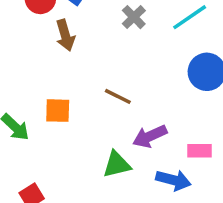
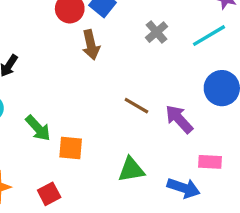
orange square: (58, 111) -> (71, 148), moved
purple arrow: (150, 136) -> (179, 119), moved, turned 68

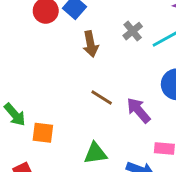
gray cross: (157, 32) -> (133, 31), moved
brown arrow: (91, 45) -> (91, 44), moved

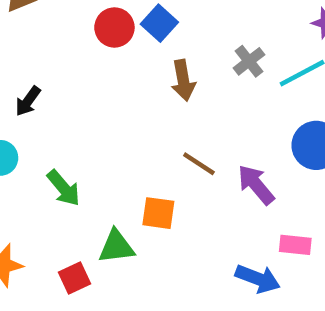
orange square: (43, 133) -> (158, 213), moved
green triangle: (95, 153) -> (116, 247), moved

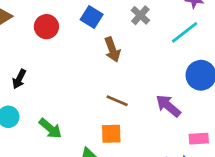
red circle: (114, 27) -> (46, 27), moved
gray cross: (249, 61) -> (140, 15), moved
brown line: (199, 164) -> (117, 101), moved

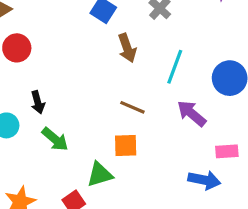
red circle: (46, 27) -> (17, 48), moved
cyan line: (185, 32) -> (175, 67), moved, turned -32
black arrow: (19, 79) -> (38, 102), moved, turned -42

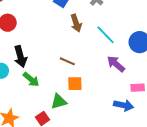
cyan line: (175, 67) -> (106, 35), turned -65
black arrow: (38, 102) -> (20, 56), size x1.5
brown line: (132, 107) -> (67, 61), moved

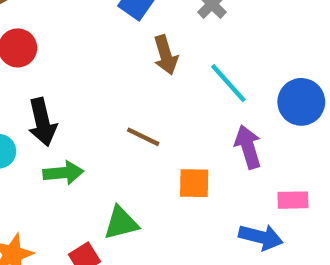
purple arrow: (116, 64) -> (248, 147), turned 30
green arrow: (31, 79) -> (63, 173), turned -48
orange square: (75, 84) -> (194, 183), moved

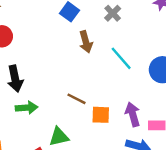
brown line: (143, 137) -> (77, 99), moved
purple arrow: (248, 147) -> (133, 114), moved

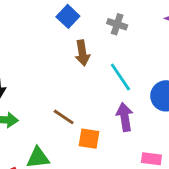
gray cross: (113, 13) -> (117, 24), turned -35
purple arrow: (133, 114) -> (125, 117), moved

